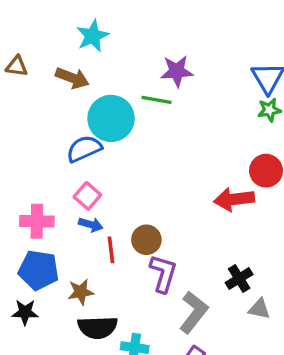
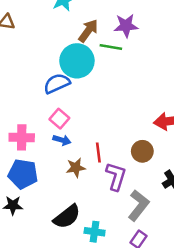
brown arrow: (72, 78) -> (88, 31), moved, turned -75
brown circle: (146, 240) -> (142, 151), moved
red line: (111, 250) -> (98, 153), moved
brown star: (81, 292) -> (76, 168), moved
black semicircle: (98, 327) -> (67, 217), turned -36

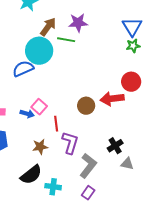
pink square: (59, 119) -> (39, 107), moved
brown circle: (142, 151) -> (86, 106), moved
brown star: (76, 168) -> (40, 147), moved

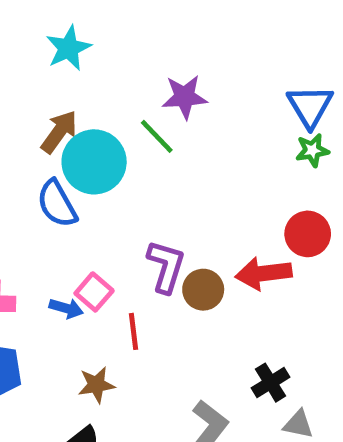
brown arrow: (48, 27) -> (59, 132), moved
green line: (66, 40) -> (157, 136), turned 36
blue semicircle: (23, 69) -> (57, 204), turned -95
purple L-shape: (70, 143) -> (166, 266), moved

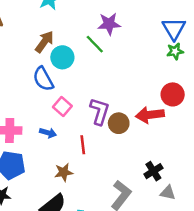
cyan circle: (94, 162) -> (62, 57), size x0.7
pink square: (94, 292) -> (62, 106), moved

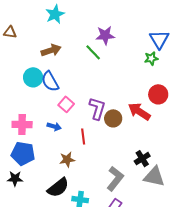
brown arrow: (44, 42) -> (51, 50), turned 36
green star: (175, 51) -> (151, 58), moved
cyan circle: (62, 57) -> (33, 77), moved
red arrow: (150, 115) -> (139, 111), turned 40
gray triangle: (168, 193) -> (154, 177), size x1.6

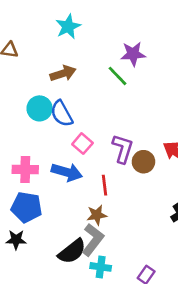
blue arrow: (54, 126) -> (67, 172), size x1.6
brown star: (67, 160) -> (97, 215), moved
gray L-shape: (115, 179) -> (93, 240), moved

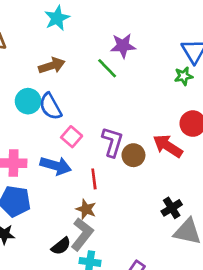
brown star: (97, 215) -> (86, 209), turned 30
black semicircle: (72, 251) -> (61, 246), size x0.7

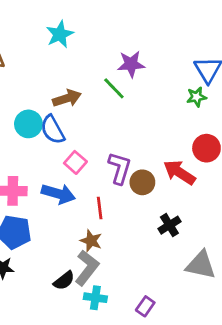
brown arrow: (52, 66) -> (67, 98), moved
black cross: (172, 208) -> (169, 225), moved

